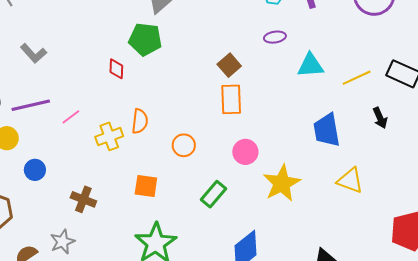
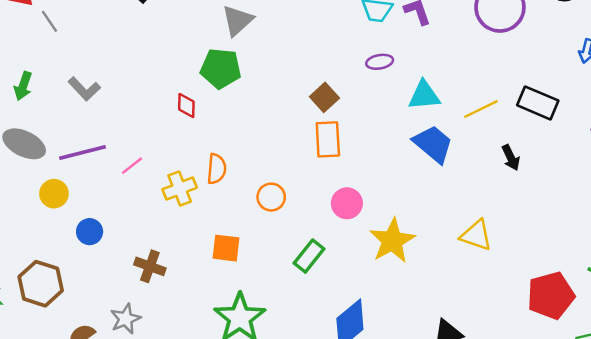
blue trapezoid: (327, 130) -> (433, 144), moved, turned 141

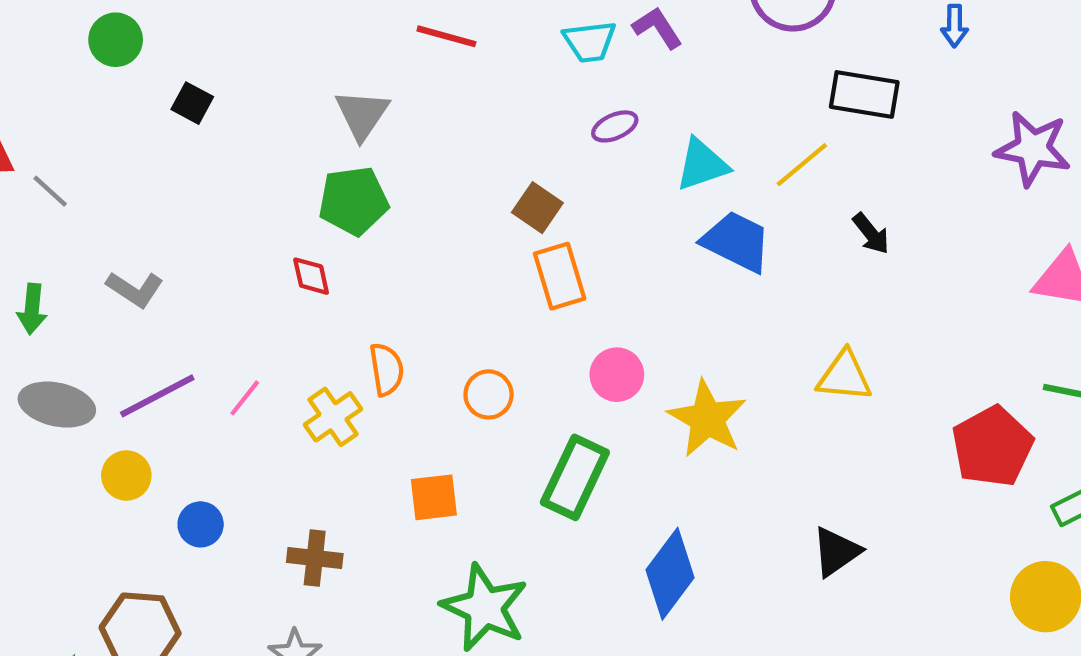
black rectangle: (538, 103) -> (864, 94), moved
green rectangle: (309, 256) -> (575, 477), size x1.4

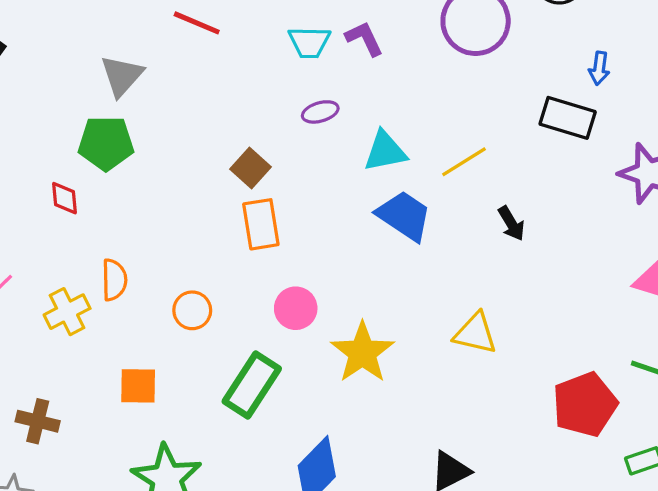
black rectangle: (864, 94) -> (568, 118), moved

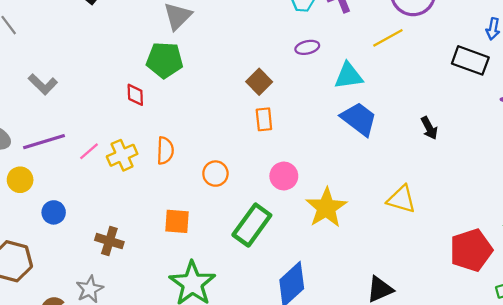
yellow line: (464, 162) -> (388, 38), moved
orange rectangle: (261, 224) -> (264, 119), size x0.7
yellow cross: (67, 312) -> (122, 155), moved

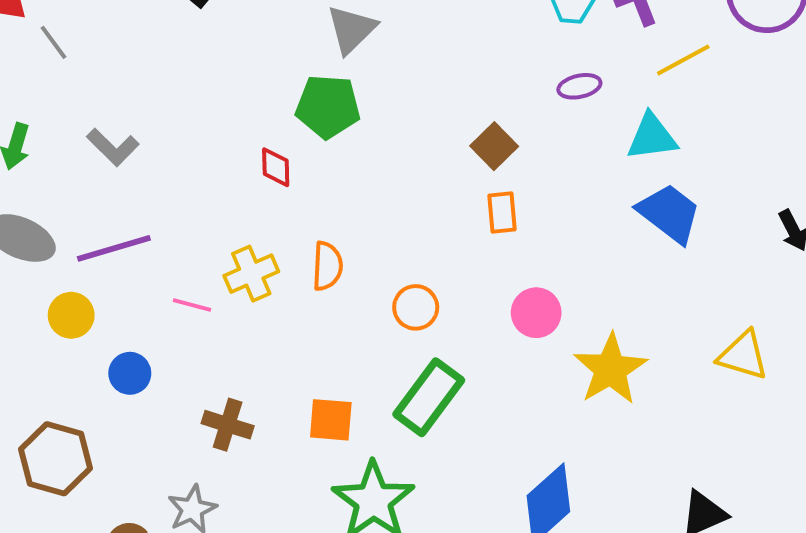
yellow line: (388, 38) -> (683, 60), moved
pink line: (89, 151) -> (192, 305), moved, turned 55
orange square: (177, 221) -> (331, 420), moved
green rectangle: (252, 225) -> (429, 397), moved

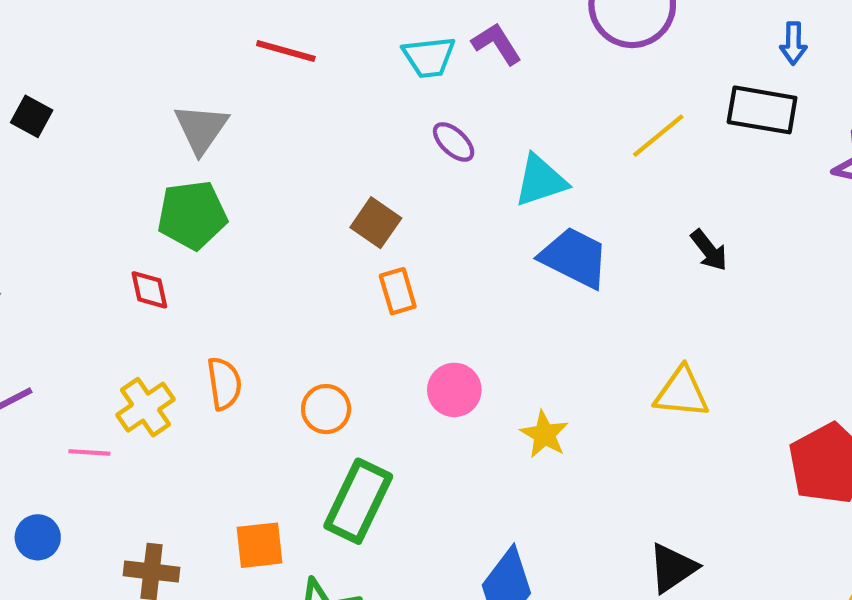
yellow line: (683, 60) -> (658, 136), moved
purple ellipse: (579, 86) -> (454, 142), turned 66
yellow star: (610, 369) -> (544, 434), size x0.6

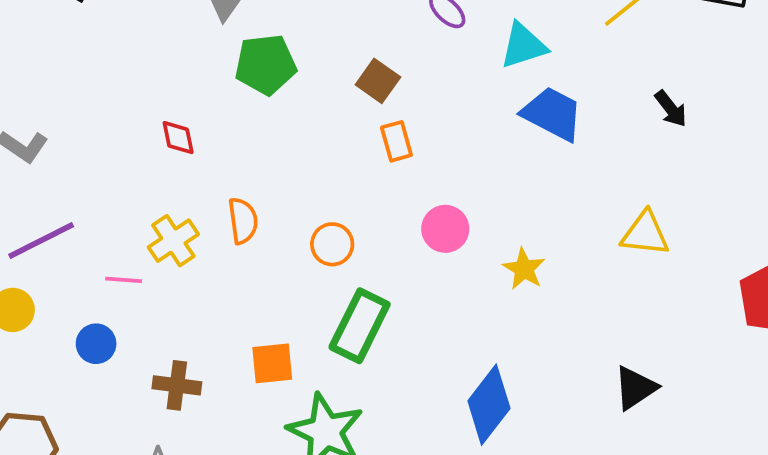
green pentagon: (192, 215) -> (266, 65), moved
blue circle: (38, 537) -> (96, 344), moved

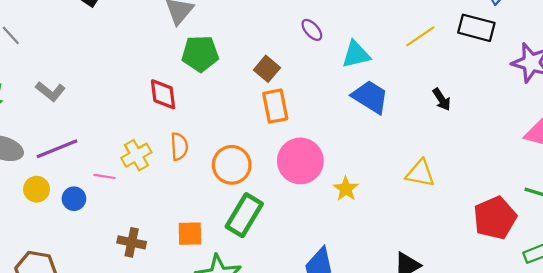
red diamond: (178, 138) -> (163, 94), moved, size x1.4
orange rectangle: (396, 141) -> (275, 106), size x1.4
pink circle: (445, 229) -> (300, 161), size x1.6
orange circle: (332, 244) -> (232, 165), size x1.5
blue circle: (96, 344) -> (74, 199), moved

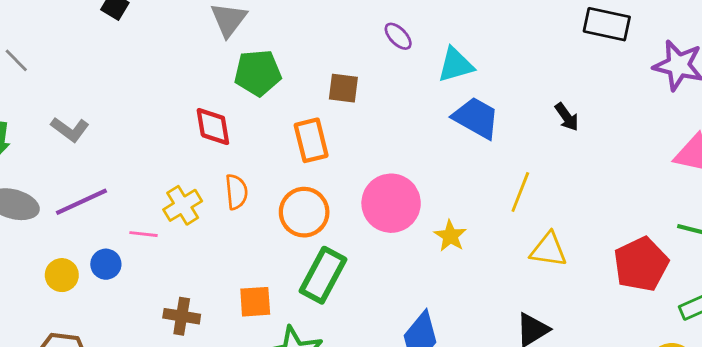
yellow line: (420, 36) -> (520, 192), moved, turned -32
brown square: (267, 69) -> (343, 88), turned -30
orange rectangle: (275, 106) -> (311, 140), moved
yellow triangle: (420, 173) -> (548, 250), moved
yellow circle: (37, 189) -> (62, 275), moved

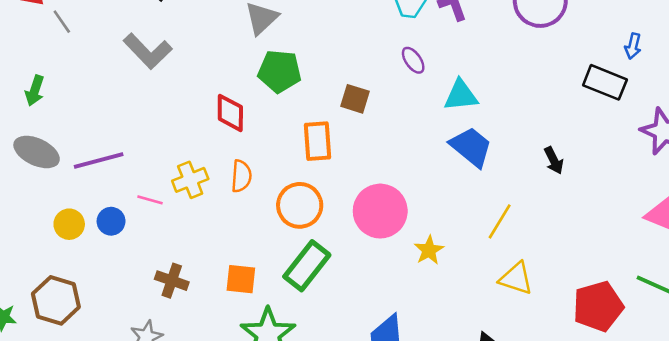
gray L-shape: (70, 129) -> (148, 51), moved, size x1.4

